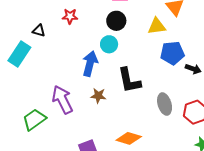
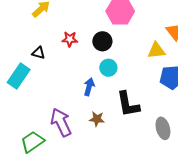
black circle: (116, 21) -> (102, 41), moved
blue arrow: (90, 64) -> (89, 87), size x0.7

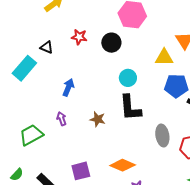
cyan circle: (108, 68) -> (128, 78), moved
blue arrow: (89, 87) -> (68, 87), moved
purple arrow: (61, 122) -> (62, 119), size x0.5

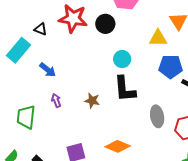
red star: (79, 37) -> (73, 18), size x1.8
blue arrow: (68, 87) -> (48, 70), moved, turned 108
green trapezoid: (31, 135) -> (26, 117), turned -55

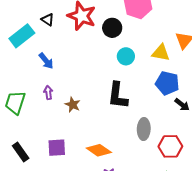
cyan circle: (122, 59) -> (126, 56), moved
brown star: (92, 101) -> (73, 105), moved

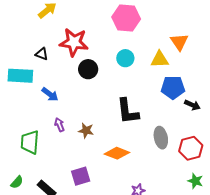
black circle: (112, 28) -> (88, 69), moved
cyan rectangle: (22, 36) -> (20, 76), turned 55
cyan circle: (126, 56) -> (125, 58), moved
orange diamond: (99, 150) -> (117, 153), moved

